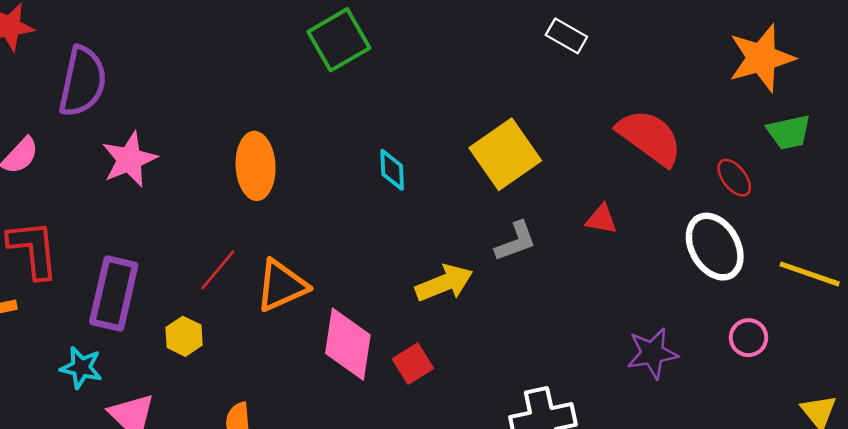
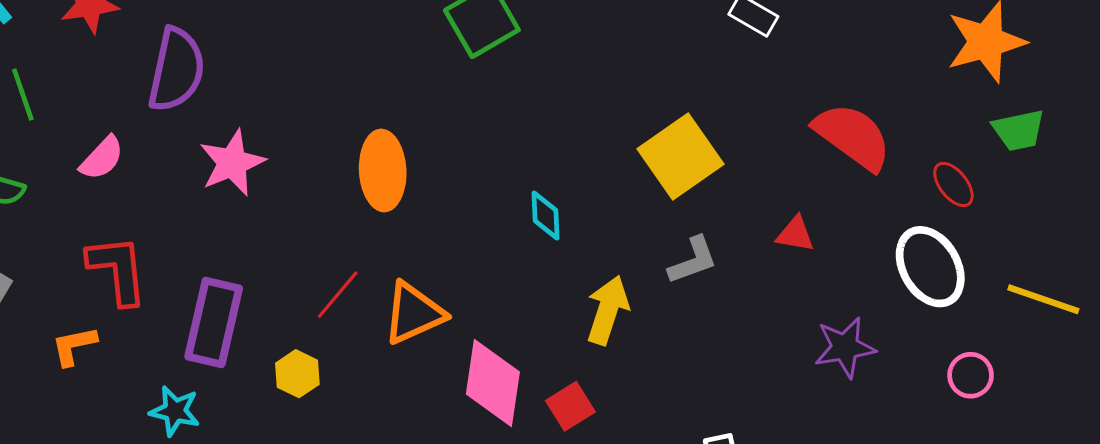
cyan diamond: (392, 170) -> (546, 215), moved
yellow arrow: (444, 283) -> (608, 310), turned -50
purple star: (652, 353) -> (845, 347), moved

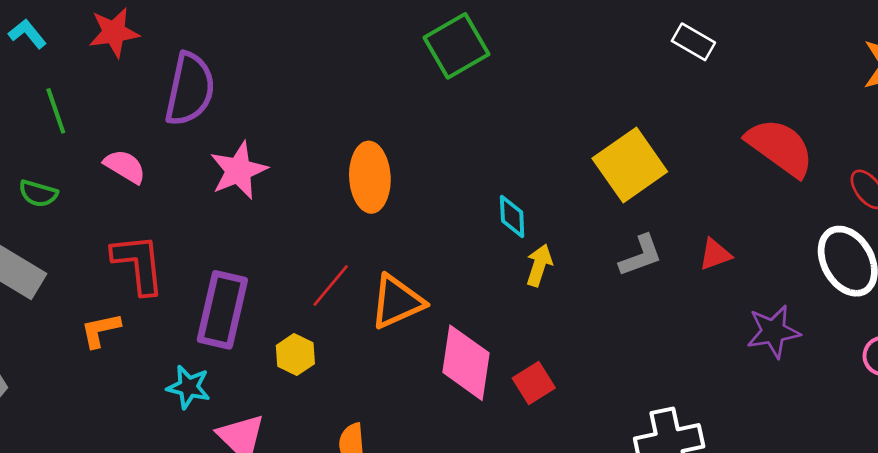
pink semicircle: (102, 158) -> (125, 166), turned -102
red triangle: (795, 234) -> (715, 254), moved, turned -30
yellow arrow: (608, 310) -> (539, 265), moved, size x0.7

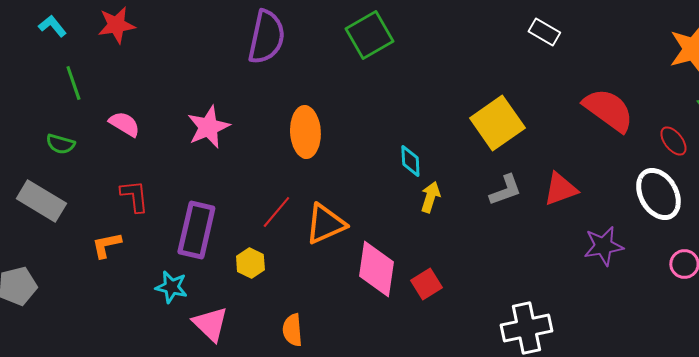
purple semicircle: (190, 89) -> (266, 37), moved
red triangle: (715, 254) -> (560, 189), size x1.4
red L-shape: (138, 264) -> (134, 196), size x0.7

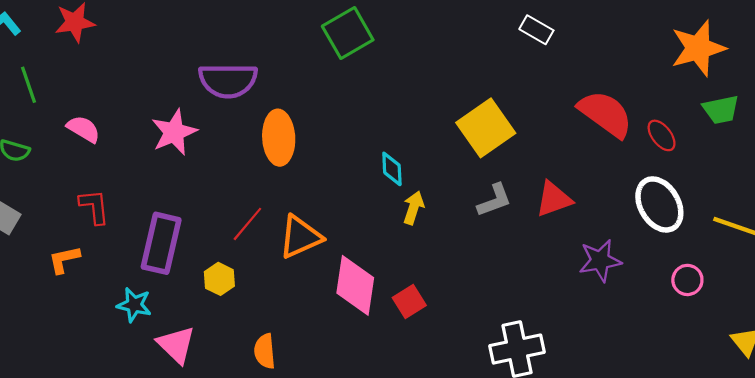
purple semicircle: (266, 37) -> (228, 80), moved, turned 78
red ellipse: (673, 141) -> (662, 135), moved

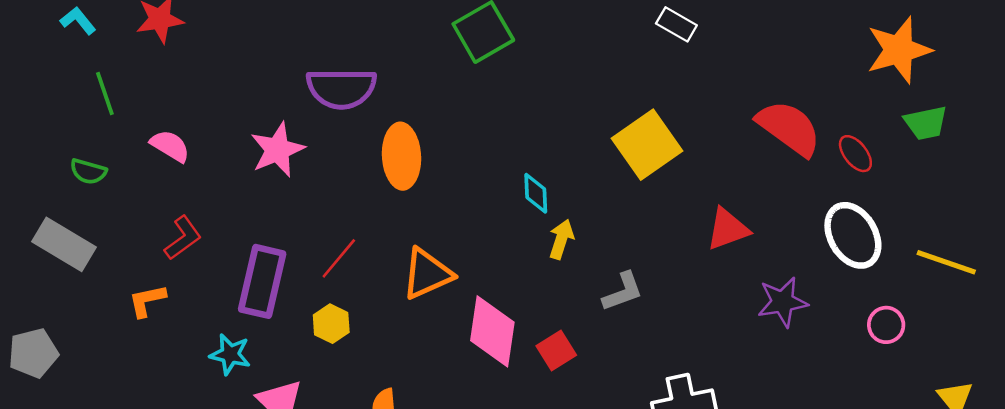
white rectangle: (536, 30) -> (676, 24), moved
gray L-shape: (494, 200) -> (623, 292), moved
red L-shape: (94, 207) -> (183, 238), turned 60
red line: (247, 224) -> (339, 258), moved

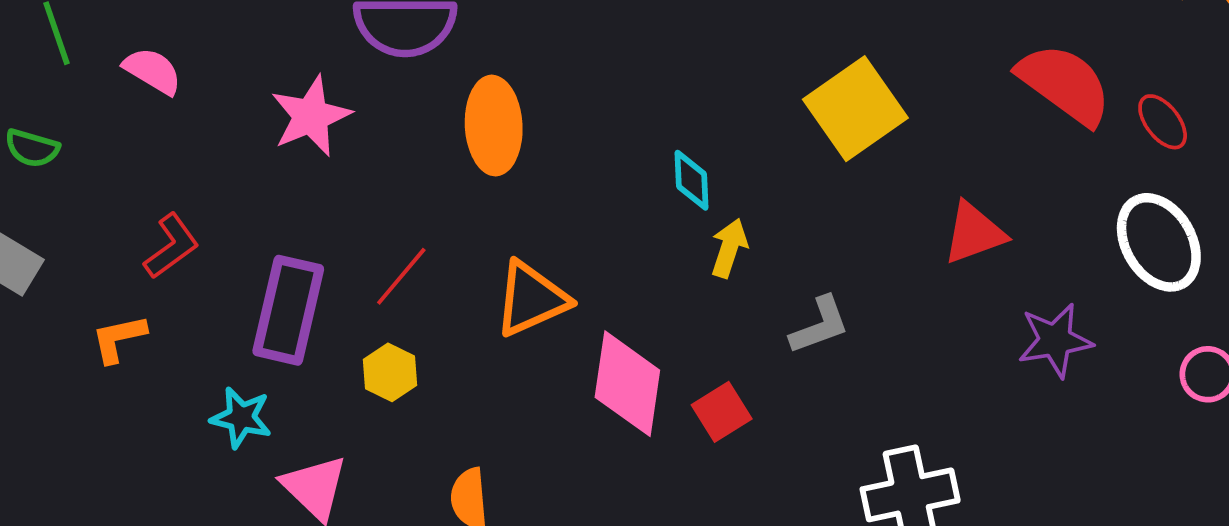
pink semicircle: (170, 146) -> (153, 71), moved

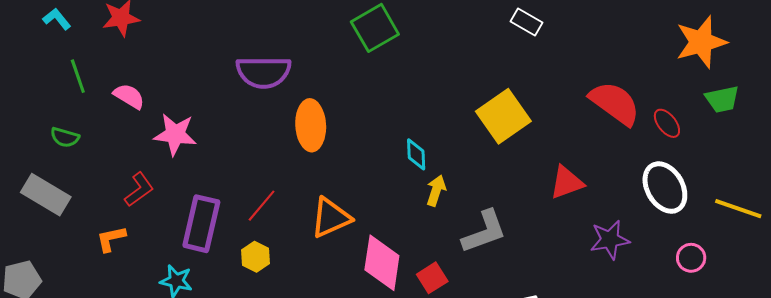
pink star: (311, 116) -> (175, 134), moved, turned 30
gray L-shape: (820, 325) -> (484, 232), size x1.4

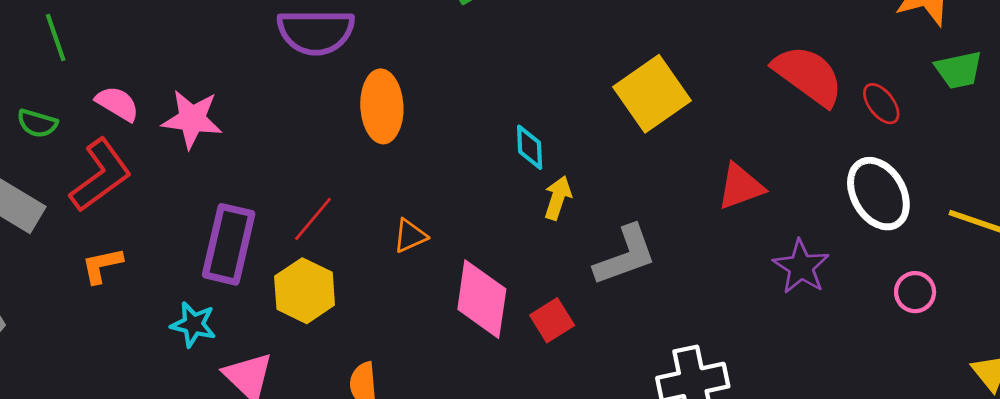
pink semicircle: (129, 96) -> (117, 104), moved
red L-shape: (139, 190) -> (101, 175), moved, size x1.5
orange triangle: (331, 218) -> (410, 236), size x0.6
purple star: (610, 240) -> (801, 267), turned -30
yellow hexagon: (255, 257) -> (305, 291), size x1.5

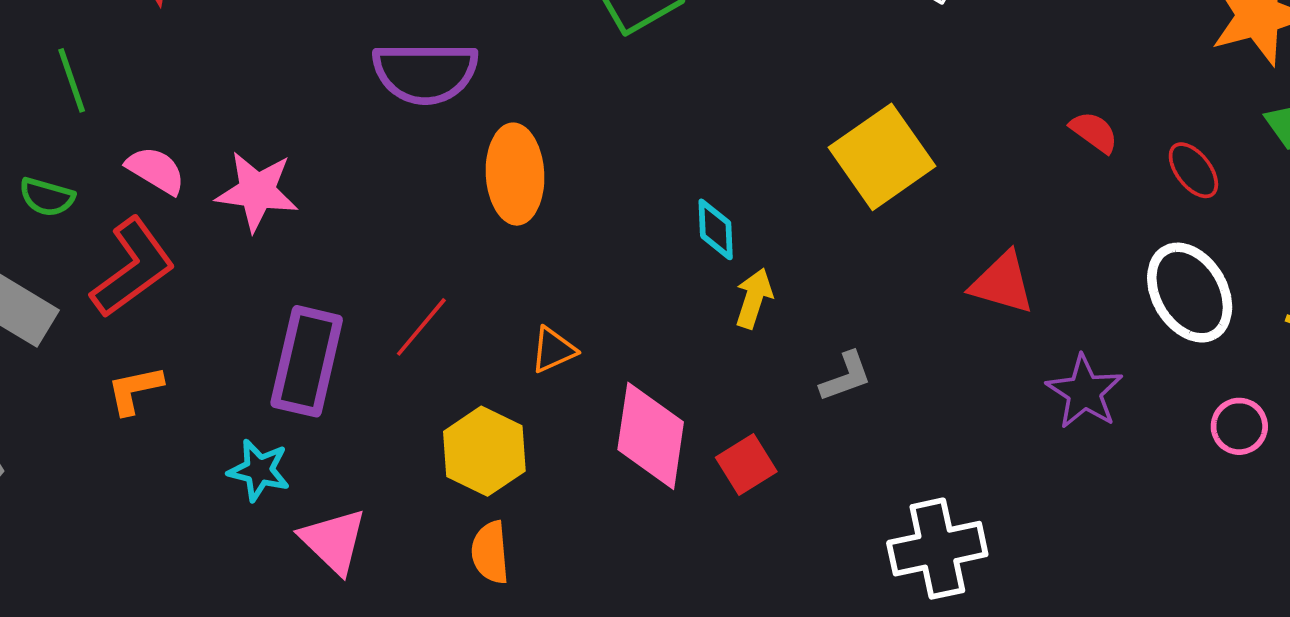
red semicircle: (808, 75) -> (1094, 132), size x0.5
red triangle: (741, 187) -> (1002, 283), turned 36
gray L-shape: (625, 256) -> (846, 377), size x0.6
yellow hexagon: (305, 291) -> (484, 451), moved

